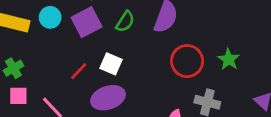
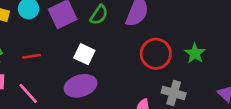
red line: (79, 71) -> (32, 56), moved, turned 36

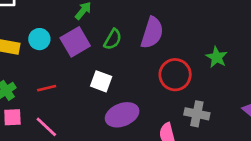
green star: (195, 53) -> (217, 57), moved
purple ellipse: (81, 86) -> (122, 115), moved

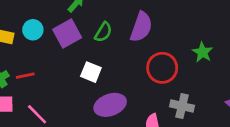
red line: (47, 88) -> (25, 76), moved

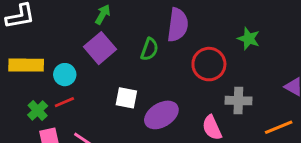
cyan circle: (33, 30) -> (65, 75), moved
green semicircle: (103, 32) -> (149, 49), moved
white square: (91, 72) -> (126, 98), moved

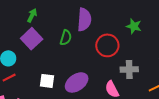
white square: (126, 98) -> (47, 81), moved

